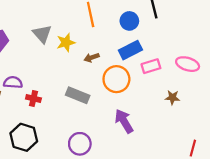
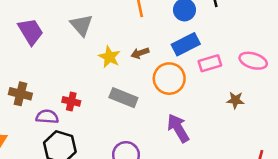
yellow star: (66, 42) -> (109, 57), moved, turned -30
purple semicircle: (13, 82) -> (47, 117), moved

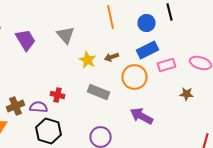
brown cross: (20, 94) -> (16, 106), moved, turned -36
purple arrow: (178, 128) -> (142, 116), turned -30

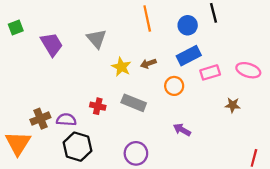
orange circle: (134, 77) -> (174, 86), size x0.7
red cross: (58, 95) -> (98, 106), moved
purple arrow: (142, 116) -> (182, 130), size x0.7

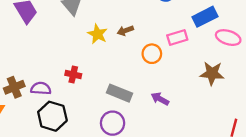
blue rectangle: (189, 56) -> (205, 17), moved
pink rectangle: (210, 72) -> (177, 38), moved
gray rectangle: (134, 103) -> (119, 93), moved
brown star: (233, 105) -> (212, 73), size x1.5

